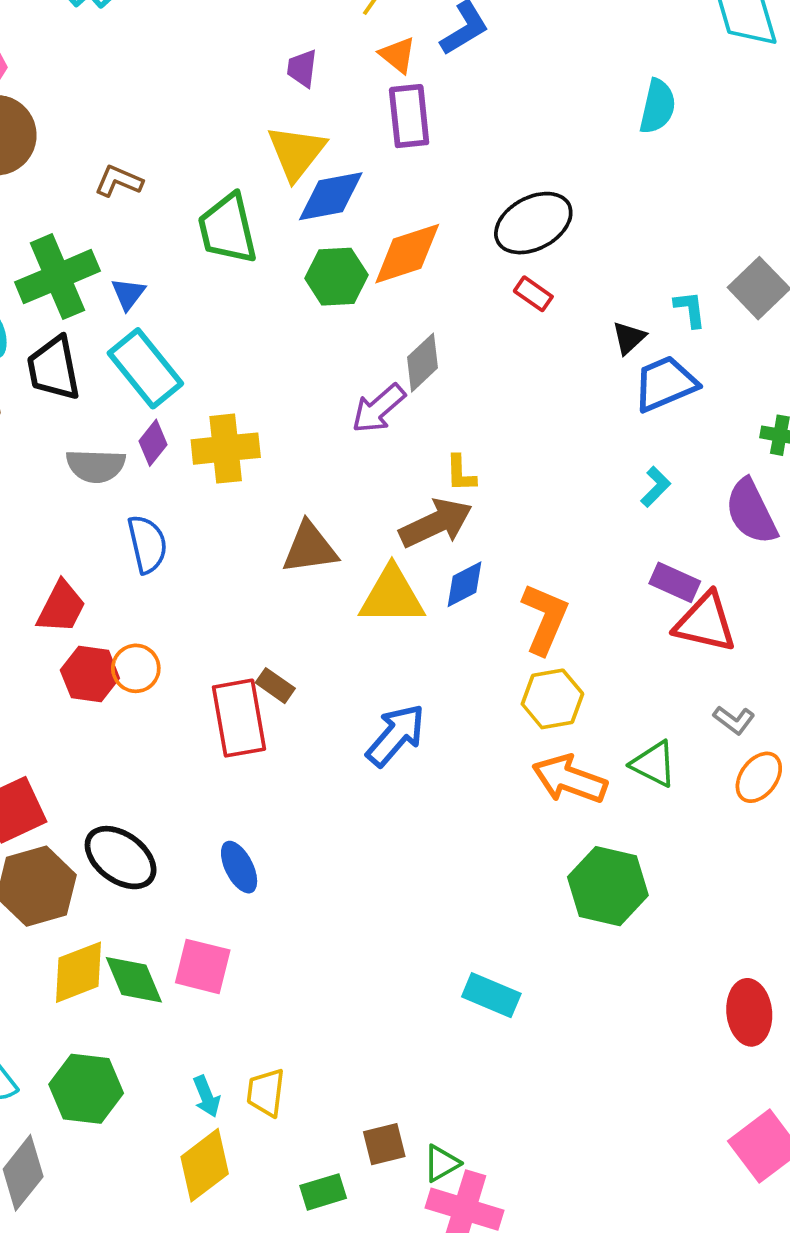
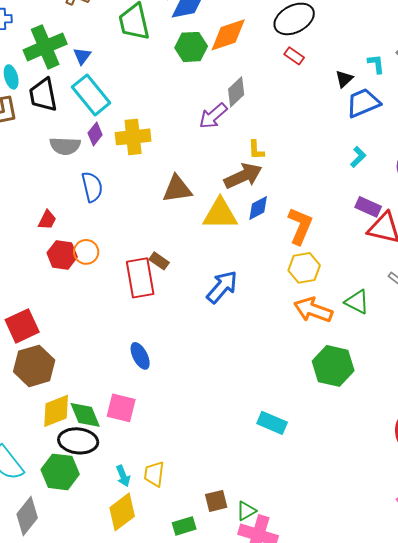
red trapezoid: (61, 607) -> (47, 220), size x0.7
black ellipse: (121, 858) -> (78, 441), moved, turned -30

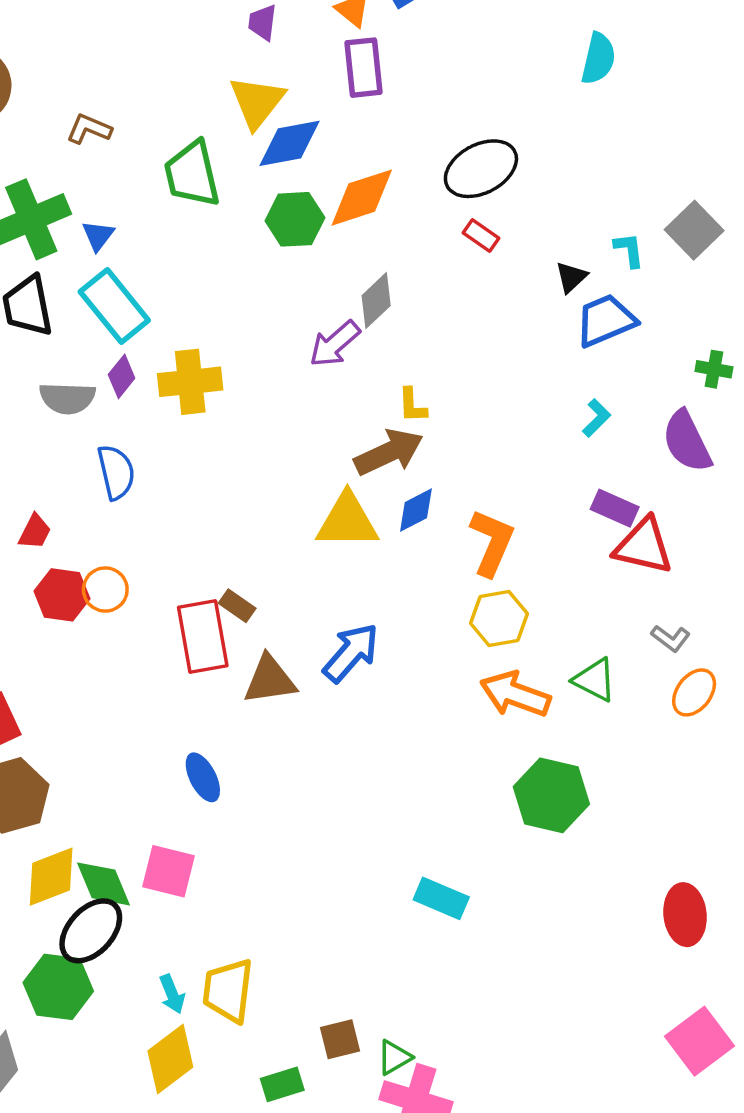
brown triangle: (177, 189) -> (270, 680), moved
black ellipse: (78, 441) -> (91, 931), turned -54
yellow trapezoid: (154, 474) -> (228, 990), size x1.4

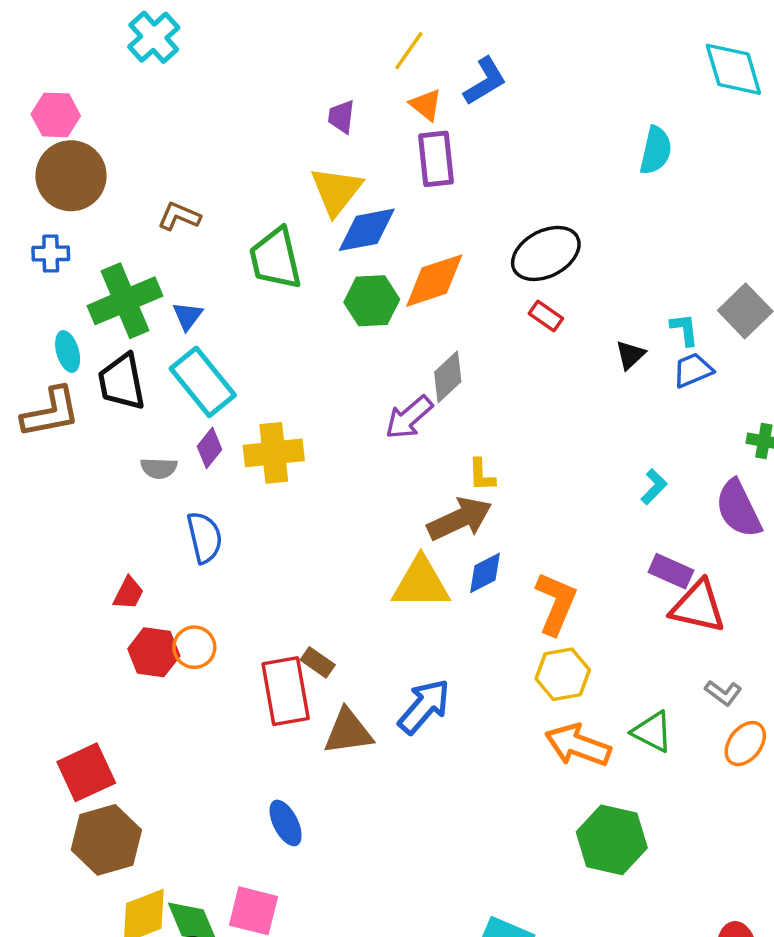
blue trapezoid: (606, 320) -> (693, 370), moved, size x0.7
gray semicircle: (67, 398) -> (159, 468), size x0.7

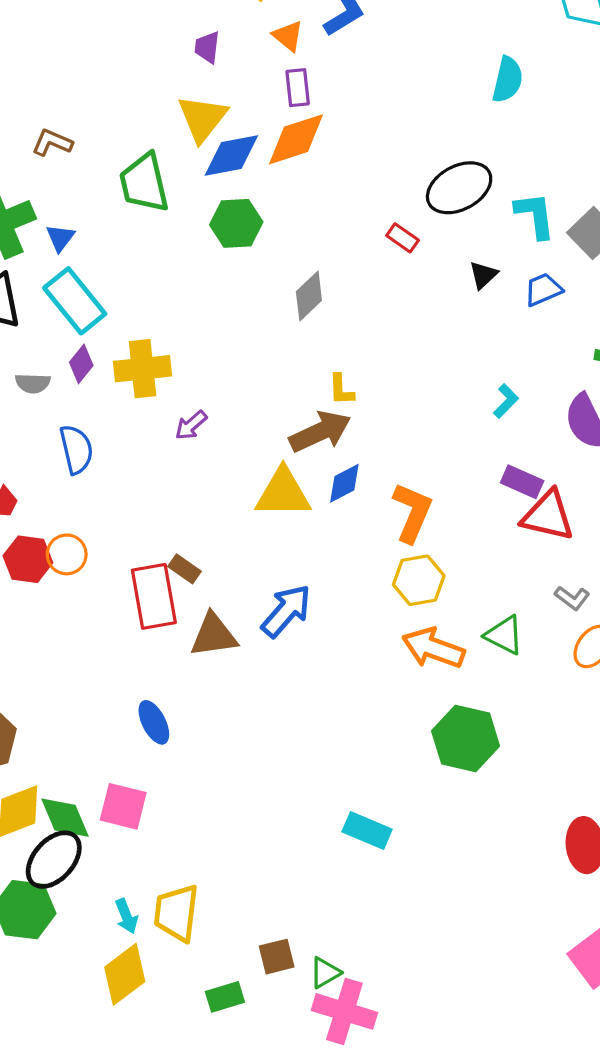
purple rectangle: (436, 159) -> (298, 88), size x0.7
black ellipse: (546, 253) -> (459, 188), moved
orange diamond: (434, 281) -> (296, 139), moved
cyan L-shape: (684, 330) -> (535, 215), moved, size x1.5
purple arrow: (409, 417) -> (191, 425), moved, size x0.7

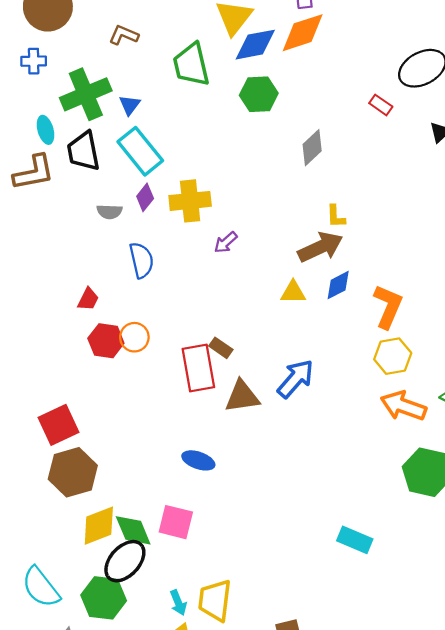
yellow triangle: (283, 493) -> (293, 292), size x0.6
blue ellipse: (154, 722) -> (198, 460), turned -44

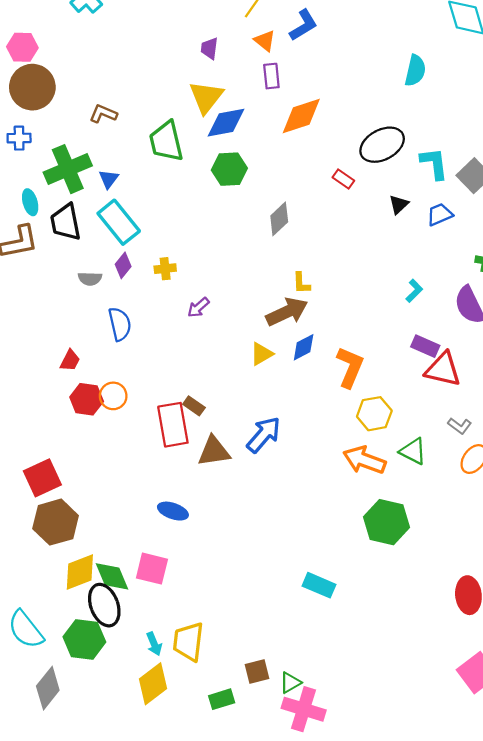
orange diamond: (303, 33) -> (301, 116), moved
yellow cross: (190, 201) -> (165, 269), size x0.6
yellow triangle: (293, 292) -> (261, 354), turned -30
yellow hexagon: (393, 356) -> (374, 414), moved
black ellipse: (125, 561) -> (104, 605), turned -63

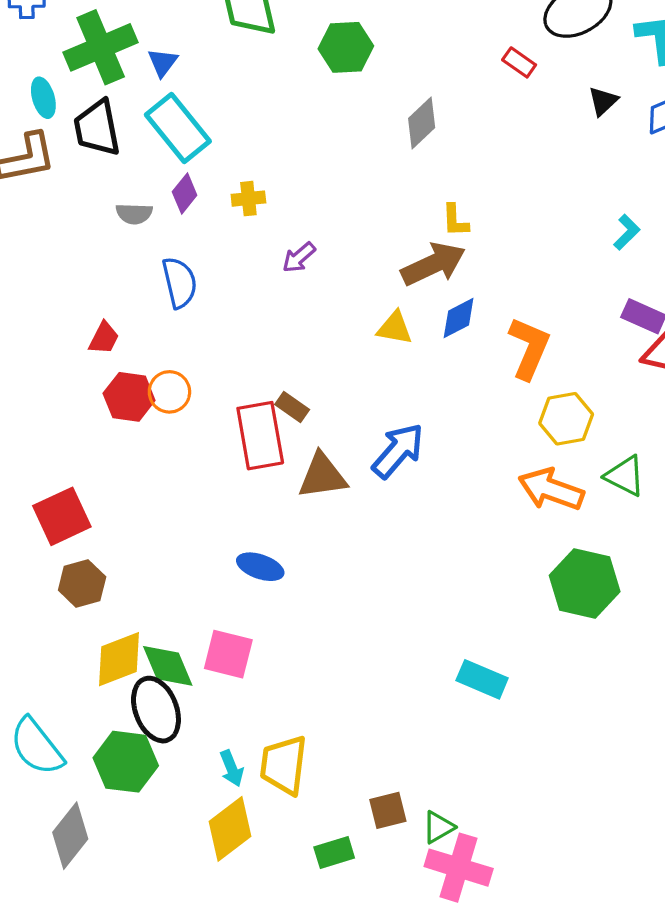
yellow triangle: (261, 354) -> (395, 328), turned 40
brown hexagon: (56, 522) -> (82, 584), size x0.7

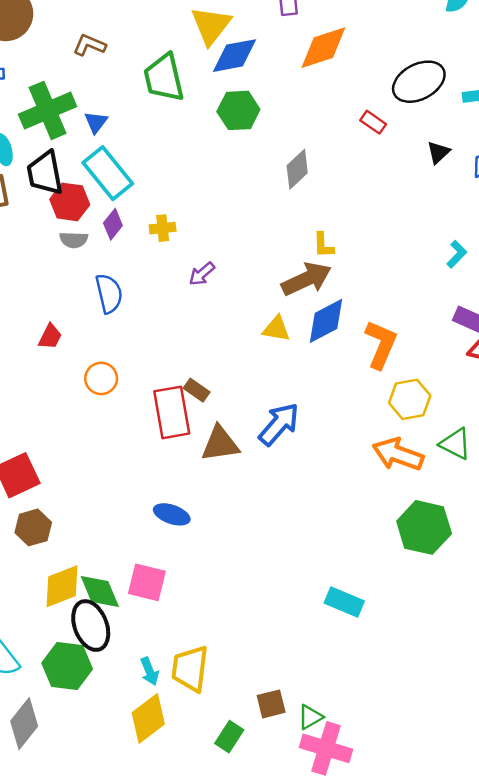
blue diamond: (459, 318) -> (326, 321), size x1.4
red hexagon: (129, 397) -> (70, 202), moved
green rectangle: (334, 852) -> (229, 737), turned -40

